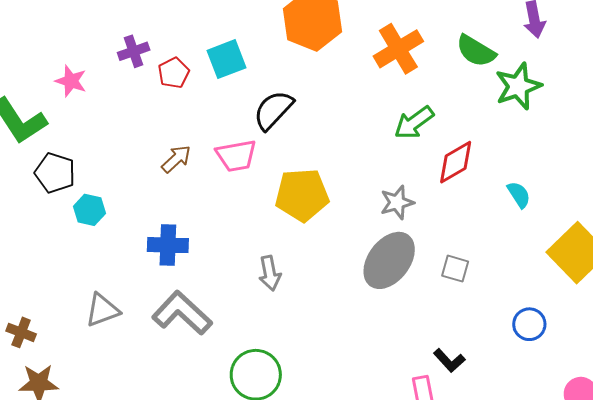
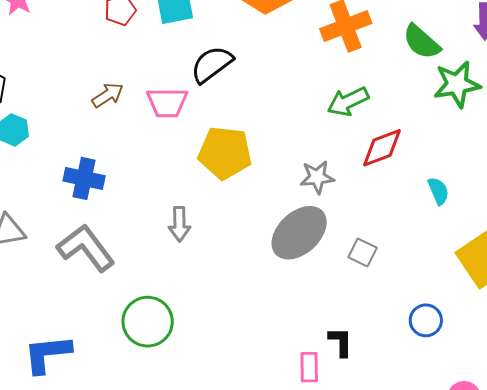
black L-shape: (449, 360) -> (341, 342), turned -148

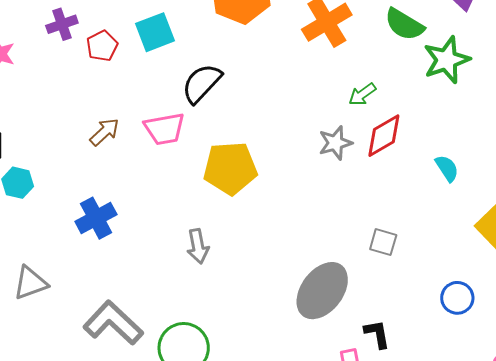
green arrow: (348, 102) -> (362, 94), moved, size x0.7
gray star: (317, 177) -> (335, 143), moved
blue cross: (84, 178) -> (96, 218), turned -30
gray ellipse: (299, 233) -> (322, 291), moved
gray L-shape: (86, 248) -> (113, 323), moved

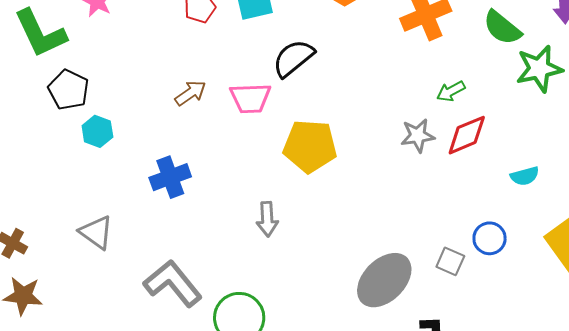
cyan semicircle: (447, 168) -> (525, 176), turned 100
gray square: (383, 242) -> (450, 261), moved
gray triangle: (30, 283) -> (96, 232), turned 48
blue circle: (457, 298) -> (490, 238), moved

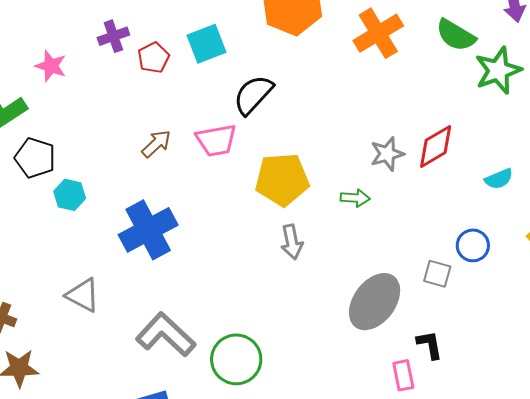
green arrow: (451, 91) -> (355, 198), moved, turned -140
blue cross: (170, 177) -> (148, 230), size x1.4
gray arrow: (267, 219) -> (292, 242), moved

